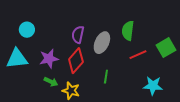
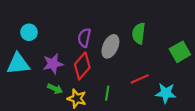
red line: (138, 55) -> (140, 79), moved
green line: (106, 77) -> (107, 93), moved

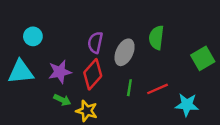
green line: (107, 93) -> (129, 88), moved

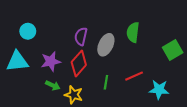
green line: (129, 88) -> (106, 82), moved

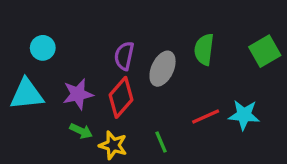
green square: (173, 50) -> (265, 51), moved
green line: (106, 82) -> (161, 142), moved, turned -32
cyan star: (159, 90) -> (244, 115), moved

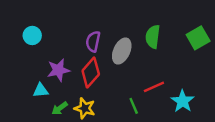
cyan triangle: (27, 94) -> (41, 90), moved, size x0.6
cyan star: (244, 115) -> (183, 101), moved, turned 30
green arrow: (81, 131) -> (60, 108), moved, turned 119
green line: (161, 142) -> (134, 106), moved

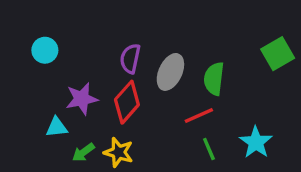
green semicircle: (153, 37) -> (214, 79), moved
red line: (154, 87) -> (199, 116), moved
green line: (134, 106) -> (209, 149), moved

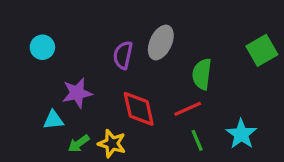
gray ellipse: (170, 72) -> (161, 43), moved
red diamond: (127, 102) -> (139, 109), moved, turned -54

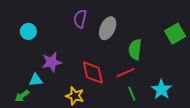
purple semicircle: (123, 55) -> (80, 19), moved
green arrow: (79, 144) -> (22, 96), moved

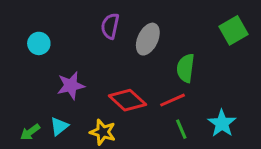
green square: (175, 34) -> (234, 30), moved
red diamond: (93, 73) -> (127, 100), turned -35
cyan triangle: (36, 80) -> (59, 126), moved, turned -32

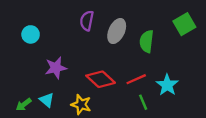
green semicircle: (186, 68) -> (147, 41), moved
cyan star: (222, 123) -> (167, 85), moved
cyan triangle: (59, 126) -> (47, 100), turned -42

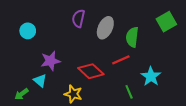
red line: (136, 79) -> (121, 60), moved
cyan triangle: (47, 100) -> (40, 81), moved

